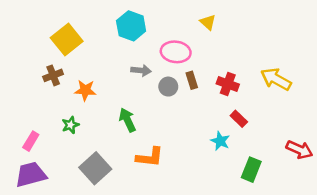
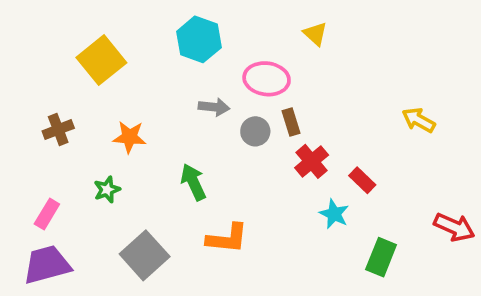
brown cross: (53, 75) -> (58, 130), moved
yellow arrow: (276, 79) -> (419, 120), size x0.7
red cross: (228, 84) -> (312, 161), moved, turned 30

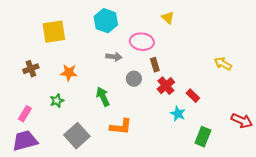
yellow square: (101, 60) -> (54, 32), turned 30
gray circle: (255, 131) -> (134, 79), moved

